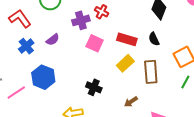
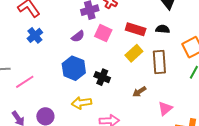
black semicircle: (154, 39) -> (163, 29), turned 120
purple semicircle: (53, 40) -> (78, 36), moved
blue hexagon: (43, 77) -> (74, 68), moved

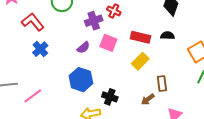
brown rectangle: (159, 62) -> (162, 84), moved, size x0.7
black cross: (102, 77) -> (110, 97), moved

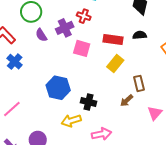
purple semicircle: (83, 48) -> (41, 35), moved, turned 104

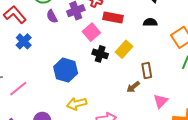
red rectangle: (113, 40) -> (113, 18), moved
pink square: (82, 48) -> (91, 32), turned 30
black cross: (89, 102) -> (100, 54), moved

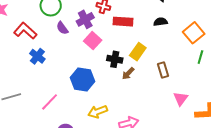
pink square: (91, 32) -> (93, 41), moved
brown arrow: (133, 87) -> (128, 73), moved
pink line: (18, 89) -> (50, 102), moved

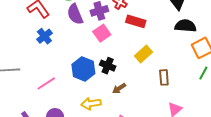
black semicircle: (160, 22) -> (186, 26), moved, size x1.5
purple semicircle: (62, 28) -> (75, 14), size x1.5
black cross: (115, 59) -> (108, 66), moved
brown arrow: (128, 73) -> (119, 88), moved

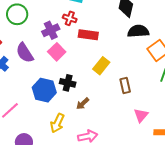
purple semicircle: (75, 14) -> (25, 53), moved
yellow arrow: (91, 104) -> (57, 123), turned -48

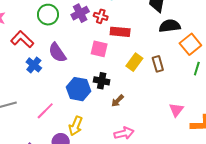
purple cross: (51, 30) -> (80, 13), moved
pink square: (57, 52) -> (99, 49), moved, turned -30
brown rectangle: (125, 86) -> (158, 64), moved
yellow arrow: (57, 123) -> (76, 126), moved

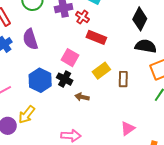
pink square: (99, 49) -> (70, 58), moved
brown arrow: (118, 101) -> (82, 97), moved, turned 40

